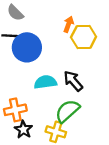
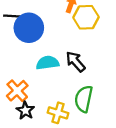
orange cross: (15, 110) -> (17, 91), turned -30
green semicircle: (67, 111) -> (84, 99), moved, turned -36

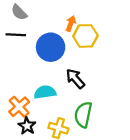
blue circle: (29, 28) -> (51, 47), moved
cyan semicircle: (48, 63) -> (45, 92), moved

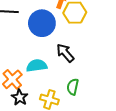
green semicircle: (83, 115) -> (73, 87), size x0.7

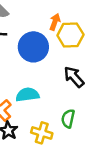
black arrow: (65, 53) -> (74, 77), moved

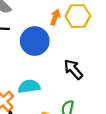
yellow hexagon: (70, 35) -> (78, 16), moved

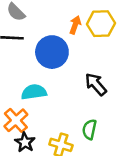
cyan semicircle: (29, 86) -> (34, 92), moved

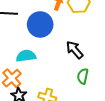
green semicircle: (89, 129) -> (83, 76), moved

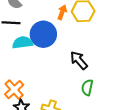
cyan semicircle: (26, 56) -> (22, 43), moved

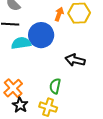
black arrow: (79, 60) -> (75, 60), turned -36
green semicircle: (87, 87) -> (55, 86), moved

